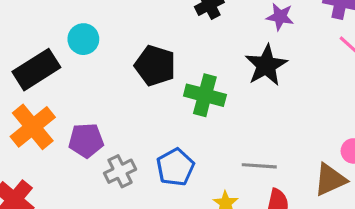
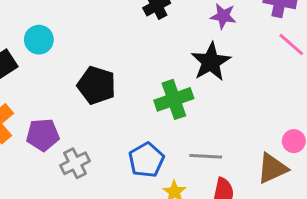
black pentagon: (155, 66) -> (97, 85), moved
green cross: (205, 95) -> (174, 99), moved, turned -33
blue pentagon: (175, 167) -> (146, 160), moved

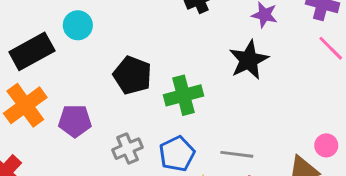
green cross: (174, 99) -> (184, 95), moved
gray cross: (75, 163) -> (128, 149), moved

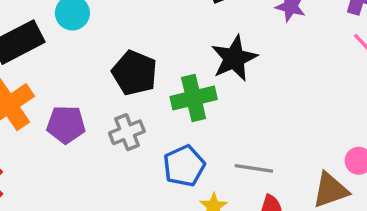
black star: (249, 60) -> (234, 58), moved
gray cross: (128, 149) -> (127, 132), moved

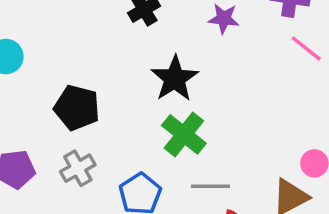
green cross: (194, 98) -> (184, 134), moved, turned -30

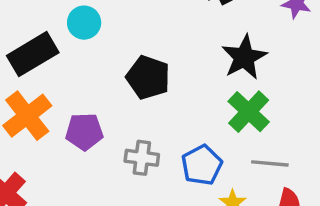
gray cross: (78, 168) -> (142, 158), moved, turned 32

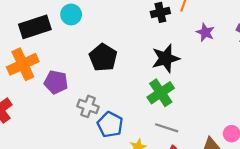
blue pentagon: (202, 165) -> (110, 125), moved, turned -30

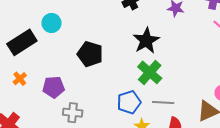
orange cross: (23, 64) -> (20, 79), size x0.5
gray cross: (88, 106) -> (73, 113), moved
blue pentagon: (110, 125) -> (129, 102), moved, turned -30

